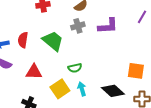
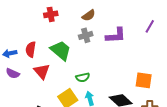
red triangle: (34, 72) -> (42, 71), moved, turned 48

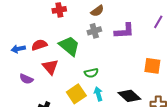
red semicircle: (31, 49) -> (39, 45), turned 63
purple semicircle: (13, 73) -> (26, 79), moved
orange square: (144, 80) -> (152, 66), moved

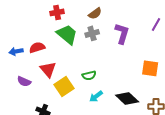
purple L-shape: (124, 31) -> (122, 33), turned -70
green trapezoid: (69, 46) -> (67, 34), moved
yellow square: (76, 94) -> (64, 86), moved
cyan arrow: (98, 94) -> (96, 96), turned -112

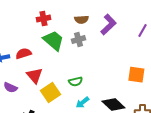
brown semicircle: (95, 13) -> (81, 20), turned 32
purple L-shape: (122, 33) -> (108, 25), moved, turned 30

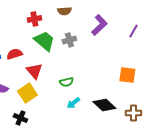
brown semicircle: (81, 20) -> (64, 11), moved
red triangle: (34, 76) -> (34, 71), moved
yellow square: (50, 93) -> (27, 93), moved

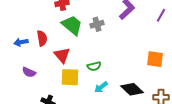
red semicircle: (14, 54) -> (42, 38), turned 98
yellow square: (27, 93) -> (70, 77), moved, turned 36

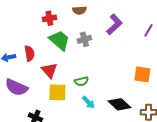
purple semicircle: (29, 72) -> (16, 87), size x1.6
cyan arrow: (101, 87) -> (88, 102), turned -96

